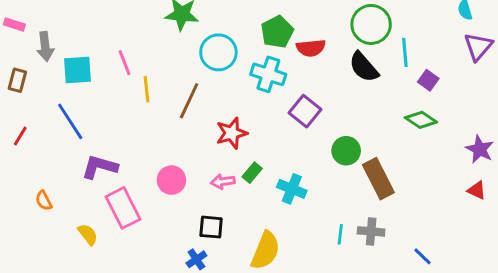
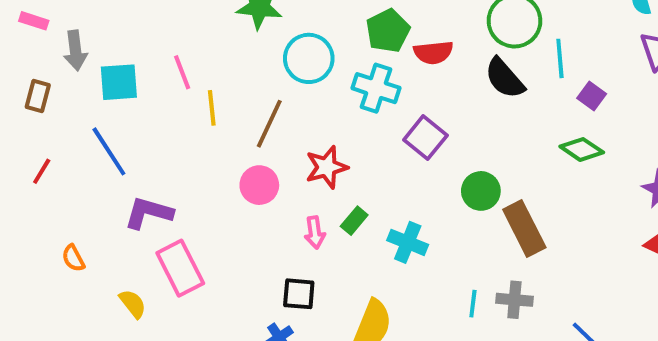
pink circle: (171, 180) -> (259, 185), moved
pink arrow: (223, 182) -> (315, 233), turned -90

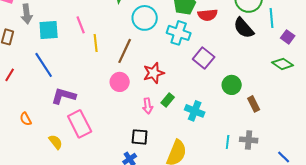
brown rectangle: (524, 229) -> (254, 104), size x0.6

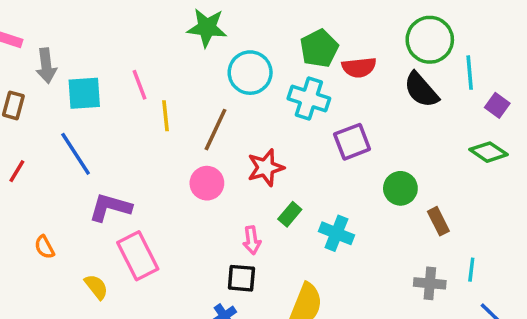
purple square: (204, 58) -> (352, 142), turned 30
pink arrow: (148, 106) -> (252, 240), moved
cyan line: (228, 142) -> (471, 270), moved

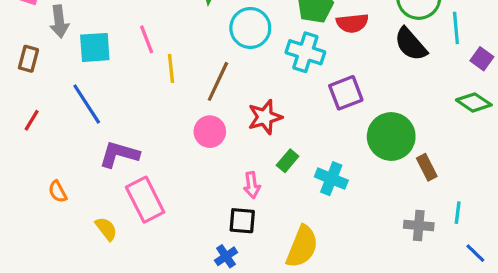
green circle: (400, 188) -> (391, 136), size x1.5

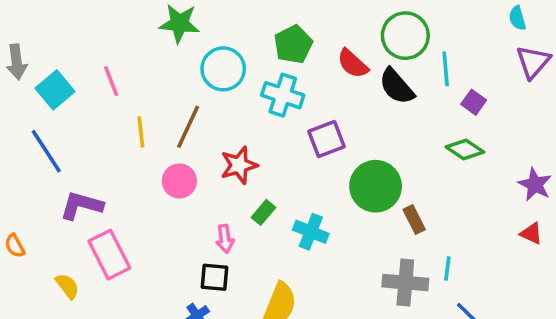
red semicircle: (352, 23) -> (353, 64), moved, turned 48
cyan square: (95, 47) -> (55, 90), turned -36
yellow line: (171, 68) -> (141, 132), moved
gray cross: (419, 226) -> (405, 283), size x1.4

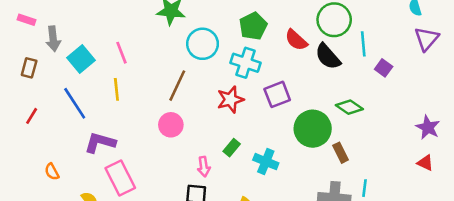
yellow line: (141, 132) -> (116, 89), moved
green diamond: (465, 149) -> (349, 107), moved
red star: (239, 165) -> (230, 100), moved

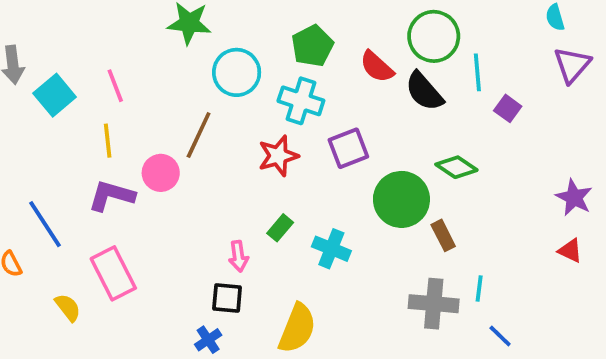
blue line: (75, 103) -> (45, 224), moved
pink circle: (171, 125) -> (161, 173), moved
purple L-shape: (100, 143) -> (111, 196), moved

